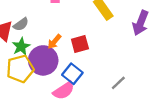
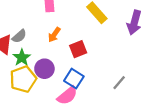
orange arrow: (54, 42) -> (54, 35), moved
purple circle: (43, 60) -> (44, 69), size x0.7

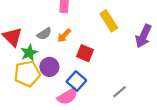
gray semicircle: (19, 36) -> (44, 34), moved
red square: (78, 49) -> (85, 53), turned 35

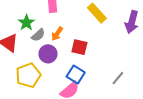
green star: (29, 53) -> (26, 23), moved
purple circle: (49, 67) -> (48, 54), moved

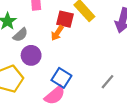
orange arrow: (57, 34) -> (57, 33), moved
red square: (79, 47) -> (65, 19), moved

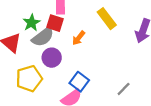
red square: (65, 19) -> (55, 23), moved
gray semicircle: (20, 35) -> (43, 37), size x1.5

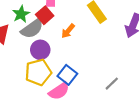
red square: (55, 23) -> (45, 15), turned 30
yellow pentagon: (29, 79) -> (38, 72), moved

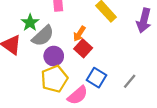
red square: (45, 15) -> (83, 48), moved
blue square: (67, 75) -> (96, 78), moved

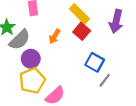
red square: (83, 48) -> (82, 31), moved
blue square: (96, 78) -> (95, 62), moved

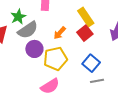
gray line: (105, 80) -> (97, 81), turned 32
yellow pentagon: (32, 81) -> (55, 59), moved

